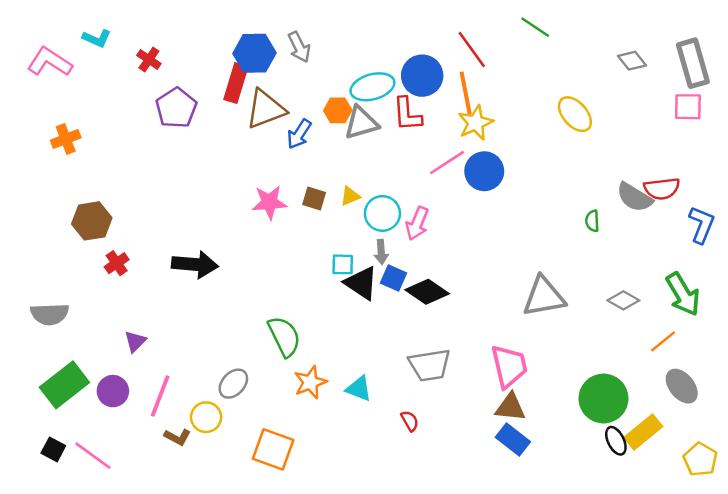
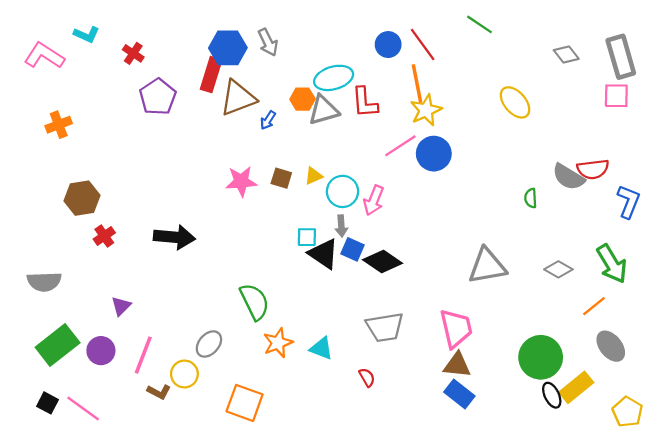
blue circle: (422, 76) -> (388, 45), moved, size x0.7
blue arrow: (299, 134) -> (268, 120), size x0.7

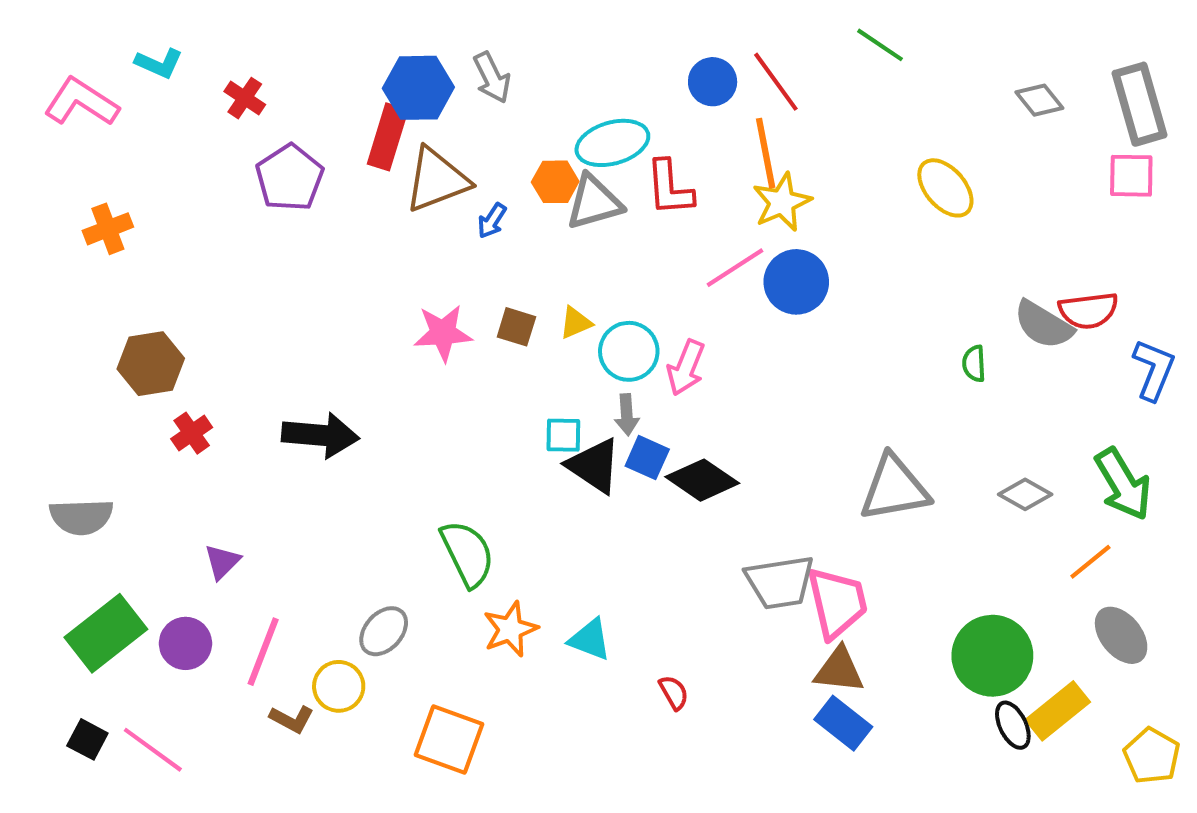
gray trapezoid: (385, 327) -> (780, 582), moved

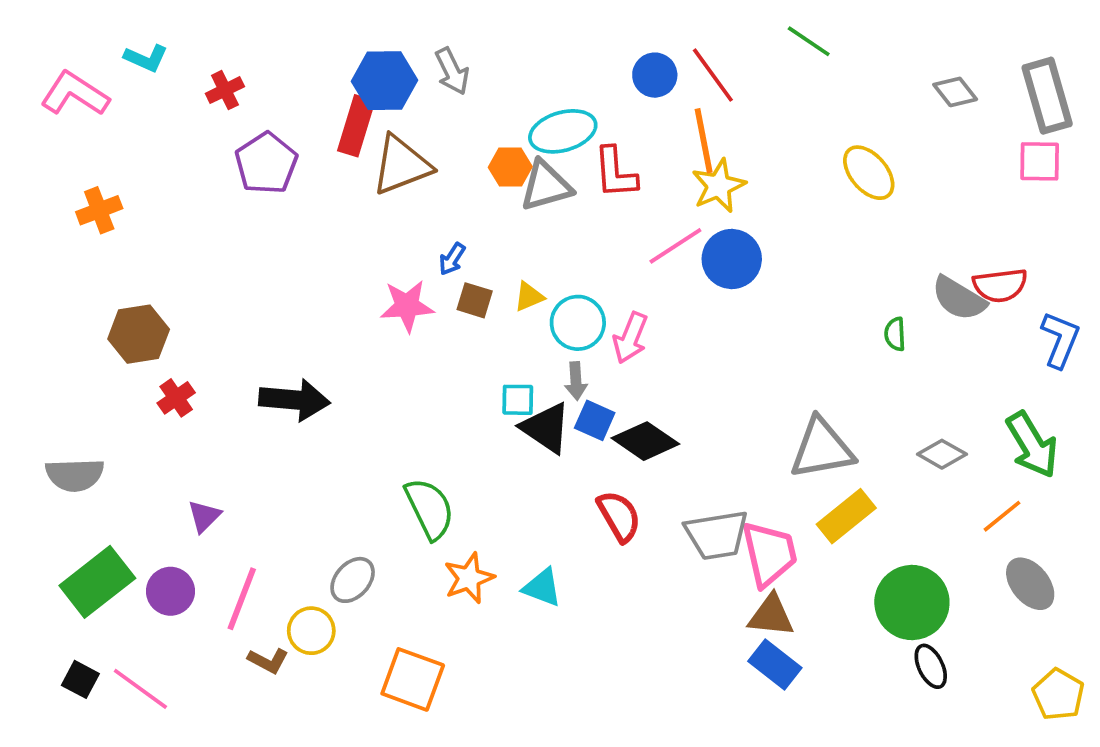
red cross: (245, 98) -> (225, 90), turned 30
blue arrow: (492, 221) -> (452, 259), moved
red semicircle: (674, 692) -> (619, 516), moved, size x1.6
yellow rectangle: (1058, 711) -> (846, 516), moved

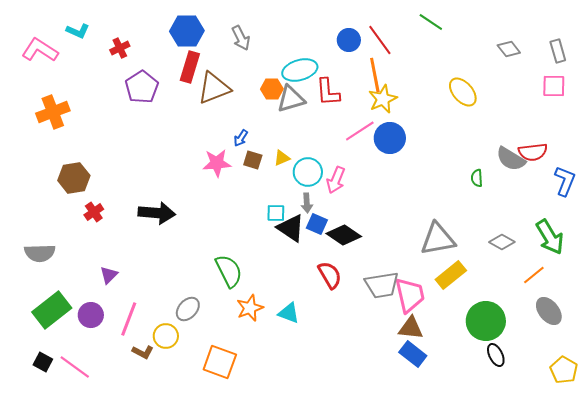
blue hexagon: (384, 81) -> (187, 31), moved
gray rectangle: (1047, 96) -> (558, 51), size x0.6
orange cross: (99, 210) -> (53, 112), size x1.4

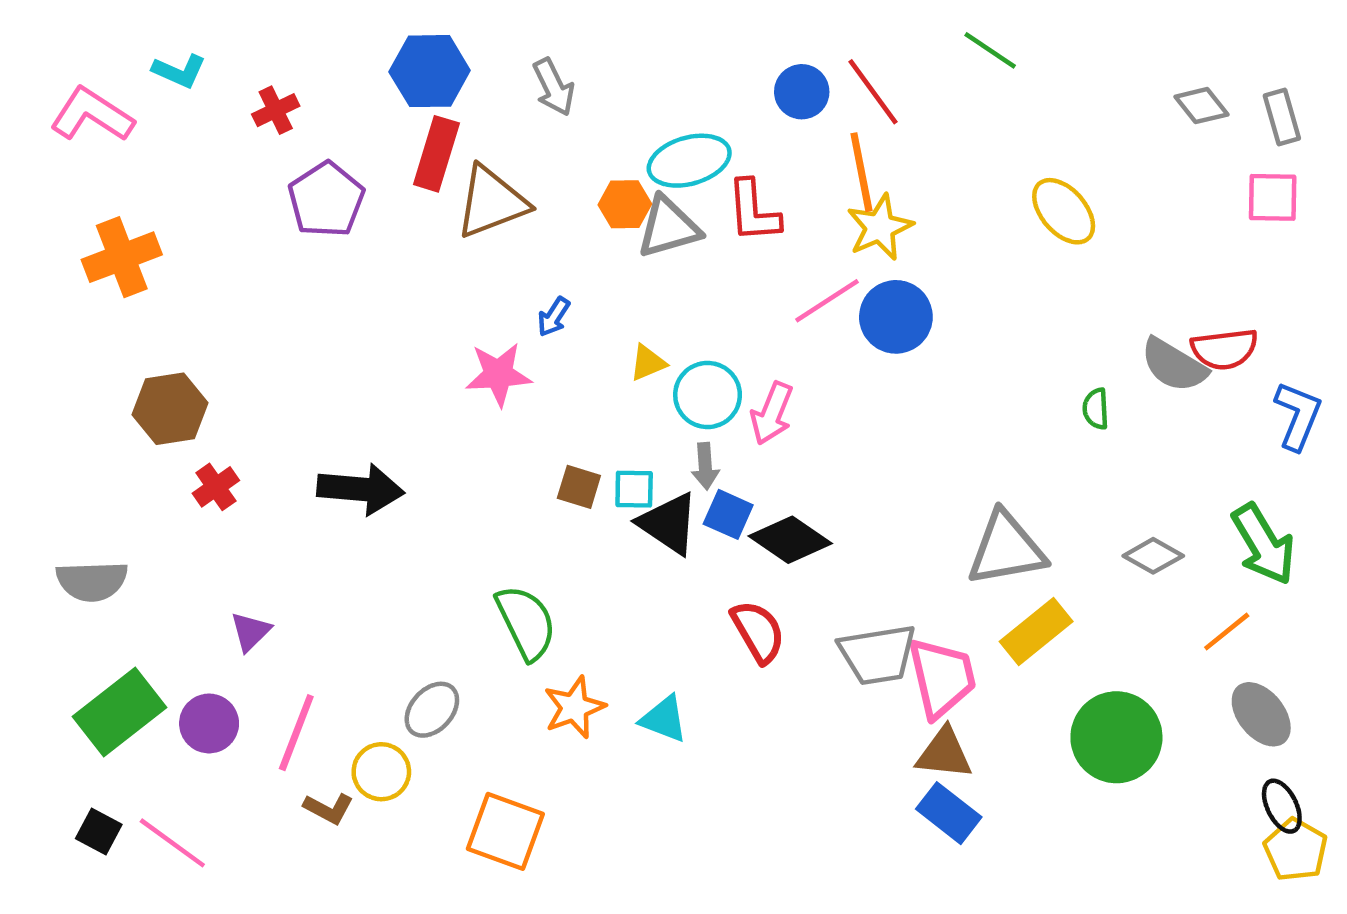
gray diamond: (509, 49) -> (1201, 106), moved
brown square: (253, 160) -> (579, 487), moved
black ellipse: (496, 355) -> (1282, 806), moved

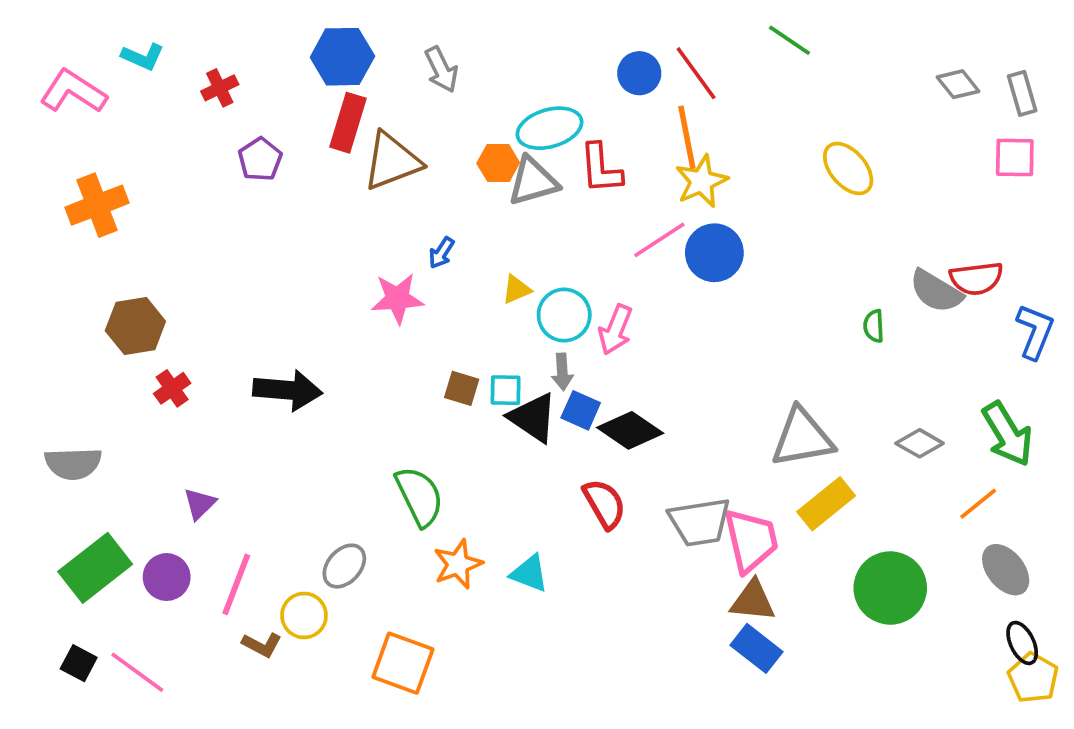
purple pentagon: (326, 200) -> (260, 159), size x0.7

